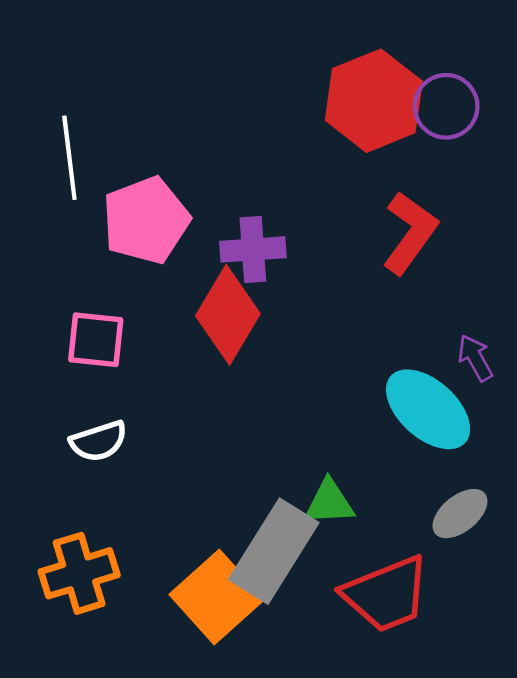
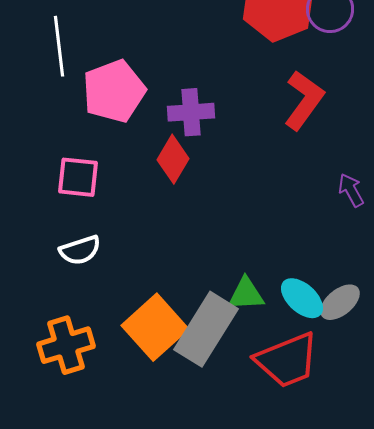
red diamond: (228, 315) -> (173, 159), size x0.7
cyan ellipse: (428, 409) -> (302, 298), moved, size x0.7
orange square: (217, 597) -> (155, 327), moved

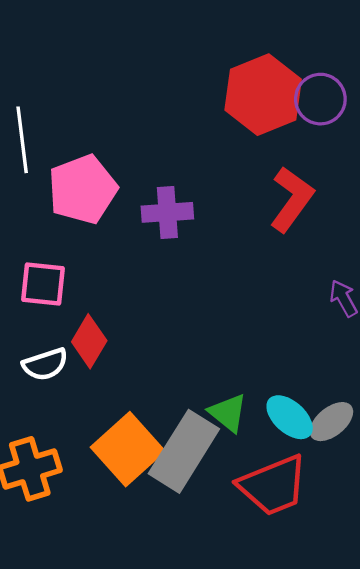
red diamond: (173, 159) -> (89, 341), moved
green triangle: (246, 294) -> (228, 413), turned 42

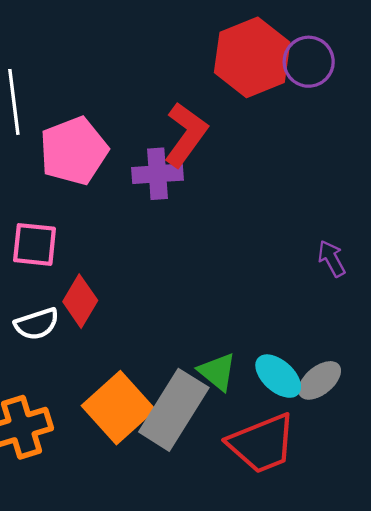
red L-shape: (292, 199) -> (186, 135), moved

